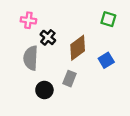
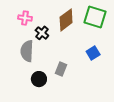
green square: (108, 19) -> (95, 17), size x1.6
brown diamond: (78, 48) -> (66, 20), moved

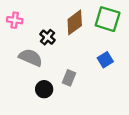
pink cross: (25, 18) -> (15, 20), moved
gray semicircle: (27, 51) -> (31, 58), turned 110

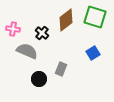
pink cross: (15, 20) -> (13, 29), moved

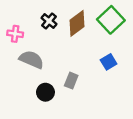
green square: (95, 17) -> (111, 20), turned 30
black cross: (42, 33) -> (49, 21), moved

